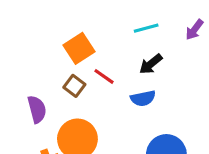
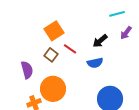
cyan line: (146, 28) -> (117, 14), moved
purple arrow: (195, 30) -> (126, 33), moved

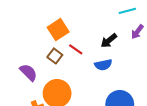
purple semicircle: (27, 70) -> (28, 72), turned -30

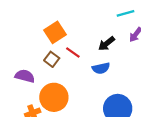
purple semicircle: (28, 72) -> (25, 76), turned -30

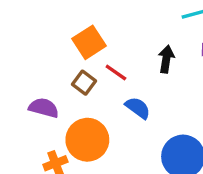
black arrow: (106, 44) -> (166, 59), turned 138
blue semicircle: (101, 68) -> (138, 108), moved, turned -132

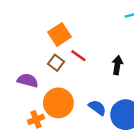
black arrow: (166, 59) -> (117, 65), moved
blue semicircle: (138, 108) -> (97, 108), moved

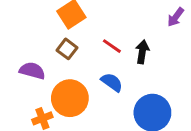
red line: (78, 56) -> (112, 46), moved
blue semicircle: (97, 108) -> (112, 82), moved

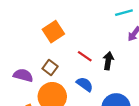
brown square: (67, 49) -> (50, 67), moved

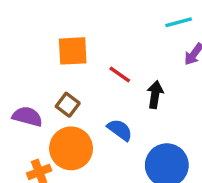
orange square: (53, 32) -> (73, 51), turned 30
red line: (85, 56) -> (120, 74), moved

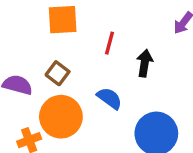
red line: (120, 74) -> (109, 43), turned 70

